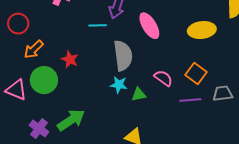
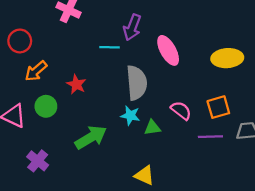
orange square: (196, 74) -> (218, 107), turned 35
green circle: (44, 80) -> (46, 106), size x0.7
green arrow: (71, 120) -> (91, 137), moved

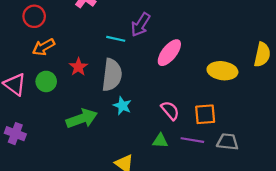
pink ellipse: (168, 50) -> (169, 53), turned 56
gray semicircle: (137, 83) -> (112, 75), moved
green triangle: (152, 128) -> (160, 141), moved
purple cross: (38, 161) -> (15, 134), moved, turned -30

